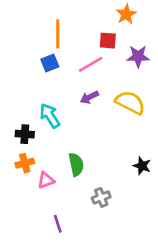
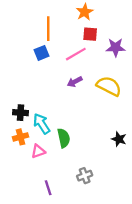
orange star: (126, 14) -> (85, 12), moved
cyan arrow: (50, 116) -> (42, 124), moved
gray cross: (101, 197) -> (85, 176), moved

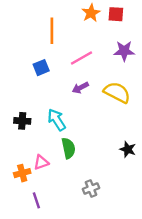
red square: (90, 34) -> (116, 14), moved
blue square: (42, 53) -> (41, 68), moved
cyan arrow: (42, 124) -> (57, 120), moved
orange cross: (21, 137) -> (22, 173), moved
purple line: (48, 188) -> (36, 200), moved

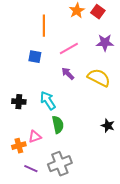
red square: (116, 14) -> (98, 12), turned 32
blue square: (41, 68) -> (35, 57), turned 32
purple arrow: (80, 88) -> (68, 74), turned 72
gray cross: (91, 188) -> (60, 164), moved, size x1.6
purple line: (36, 200) -> (31, 169), turned -48

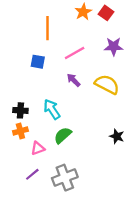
green semicircle: (58, 125) -> (63, 135), turned -120
orange cross: (19, 146) -> (20, 131), moved
purple line: (31, 169) -> (32, 174), moved, turned -64

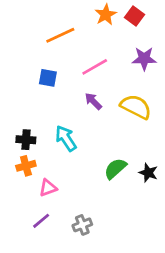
orange line: (48, 28) -> (60, 35), turned 65
green semicircle: (63, 135) -> (115, 169), moved
gray cross: (65, 178) -> (82, 225), size x0.6

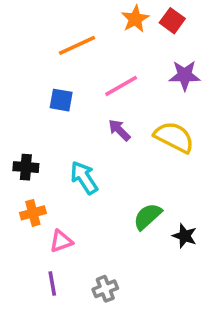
black cross: (26, 140) -> (26, 167), moved
black star: (148, 173) -> (185, 236), moved
purple line: (41, 221) -> (52, 283), turned -60

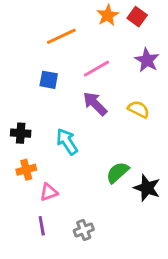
purple star: (185, 75) -> (147, 60), turned 30
purple arrow: (119, 130) -> (95, 104), size x1.4
yellow semicircle: (174, 137) -> (139, 109), size x0.7
black star: (185, 236) -> (147, 188), size x1.4

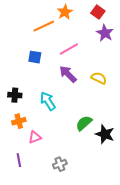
orange star: (108, 15) -> (65, 12), moved
purple star: (147, 60) -> (105, 33), moved
purple line: (42, 226) -> (19, 160), moved

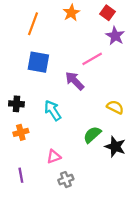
orange line: (44, 26) -> (33, 24), moved, turned -45
pink line: (69, 49) -> (92, 59), moved
blue square: (35, 57) -> (38, 62), size x1.5
yellow semicircle: (99, 78) -> (115, 107), moved
pink triangle: (35, 137) -> (54, 157), moved

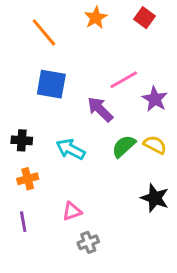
orange line: (33, 24) -> (44, 32), turned -60
purple star: (115, 36) -> (155, 99), moved
cyan arrow: (53, 110) -> (71, 149), turned -30
green semicircle: (92, 135) -> (124, 146), moved
purple line: (21, 175) -> (23, 222), moved

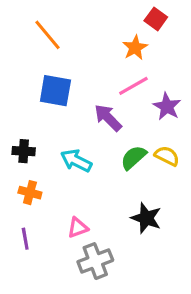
orange star: (96, 18) -> (135, 48), moved
orange cross: (28, 179) -> (30, 193), turned 30
black star: (155, 198) -> (146, 218), moved
gray cross: (88, 242) -> (95, 261), size x1.5

